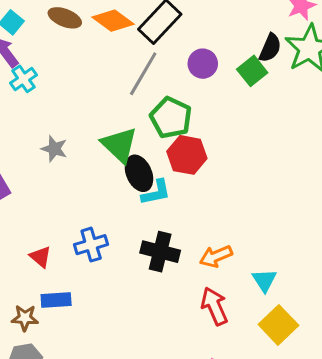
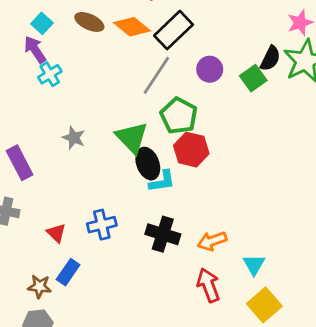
blue rectangle: (56, 300) -> (68, 272), turned -55

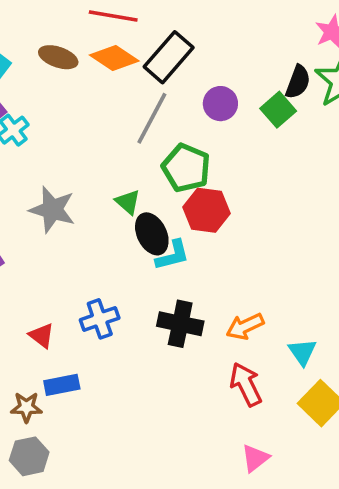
green triangle: (132, 137) -> (128, 202), size x0.6
gray star: (74, 138) -> (52, 210), size x1.5
blue rectangle: (68, 272) -> (62, 385), turned 50

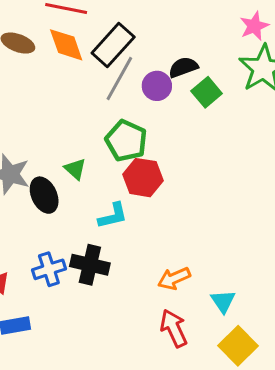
orange diamond: (114, 58) -> (66, 45), turned 36
black semicircle: (298, 82) -> (183, 67), moved, turned -132
gray line: (152, 118) -> (119, 78), moved
black ellipse: (152, 234) -> (44, 195), moved
black cross: (180, 324) -> (90, 265), moved

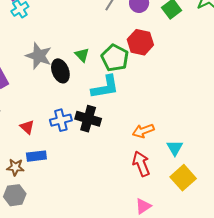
green pentagon: (126, 141) -> (115, 58), moved
red hexagon: (143, 178) -> (140, 42), moved
cyan L-shape: (113, 216) -> (105, 87), size x1.4

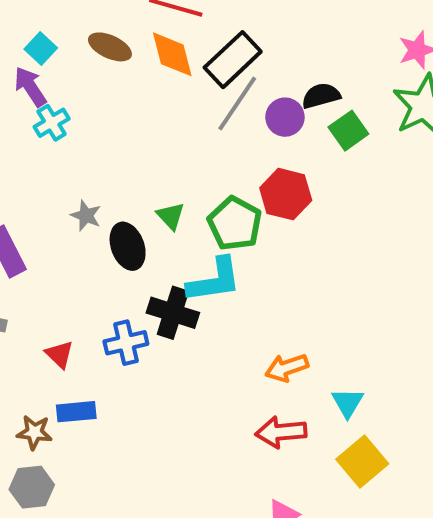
gray star: (39, 56) -> (86, 216), size x0.6
black cross: (88, 119) -> (173, 313), moved
red arrow: (141, 164) -> (281, 432), turned -75

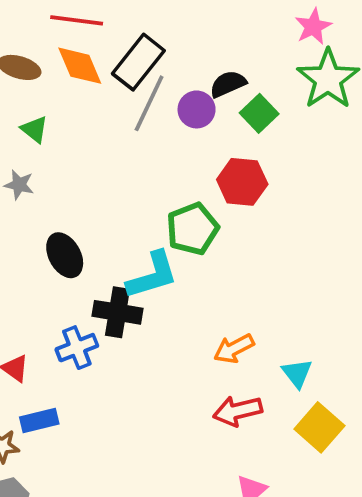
red hexagon: (286, 194) -> (242, 182), moved
gray star: (86, 216) -> (19, 185), moved
green triangle: (171, 216) -> (34, 129), moved
green pentagon: (235, 223) -> (193, 229), moved, turned 30

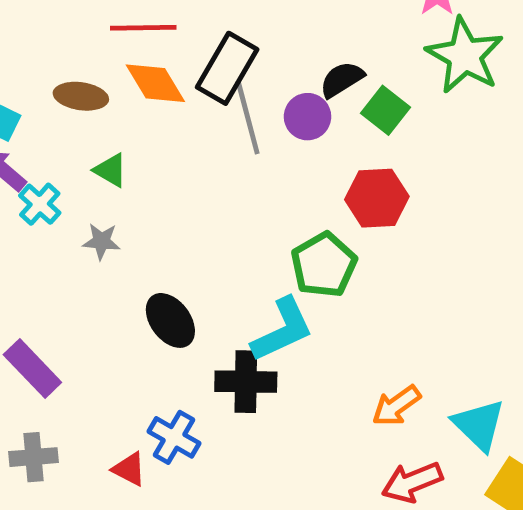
gray line: (149, 103) -> (248, 117), turned -32
blue cross: (77, 348) -> (174, 437), moved, turned -30
cyan triangle: (297, 373) -> (479, 425), size x1.4

